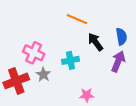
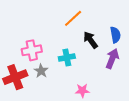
orange line: (77, 19) -> (73, 18), turned -66
pink cross: (34, 53) -> (32, 50), turned -36

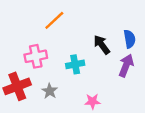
orange line: (73, 18) -> (54, 20), moved
gray star: (41, 71) -> (50, 91), moved

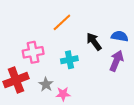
orange line: (54, 20) -> (62, 22), moved
blue semicircle: (130, 39) -> (120, 36), turned -70
pink star: (92, 101) -> (63, 94), moved

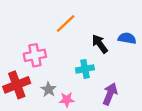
cyan cross: (69, 60) -> (85, 69), moved
purple arrow: (116, 61) -> (110, 94), moved

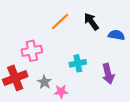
black arrow: (100, 44) -> (91, 22), moved
purple arrow: (110, 94) -> (108, 74), moved, turned 144

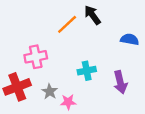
black arrow: (91, 22) -> (93, 15), moved

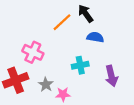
blue semicircle: (130, 39) -> (95, 37), moved
pink cross: (36, 57) -> (33, 52), turned 36

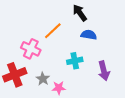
orange line: (62, 22) -> (53, 31), moved

